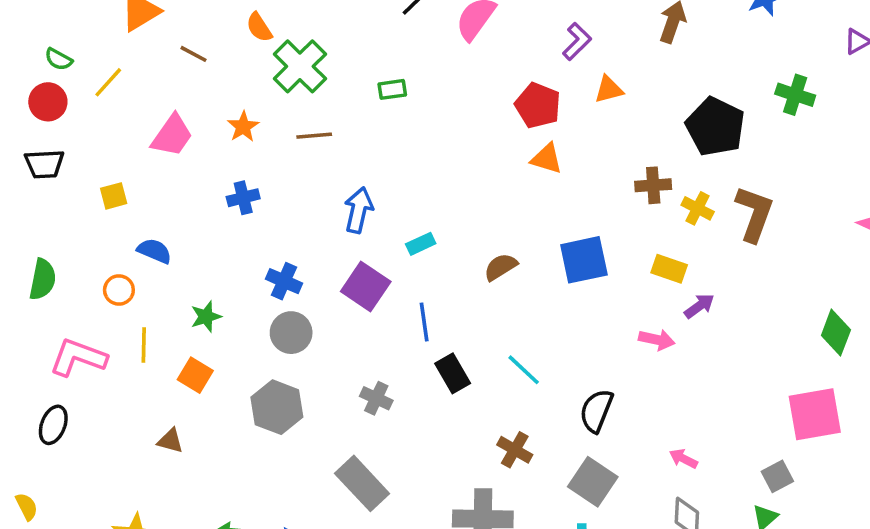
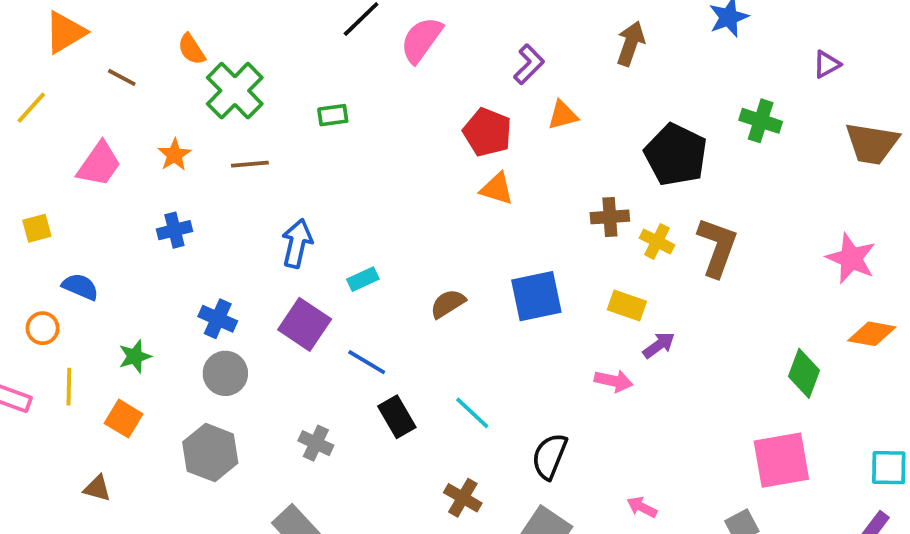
blue line: (424, 322) -> (367, 362), turned -51

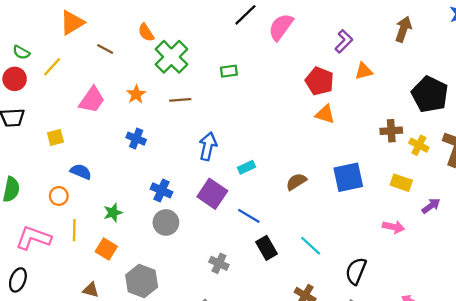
blue cross: (174, 230) -> (136, 139), turned 36
purple arrow: (659, 345) -> (431, 206), moved
gray hexagon: (210, 453) -> (142, 281), moved

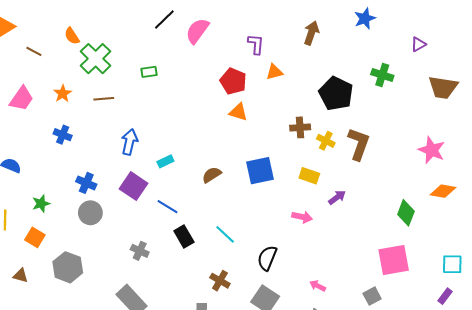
purple L-shape: (344, 41) -> (256, 44), turned -40

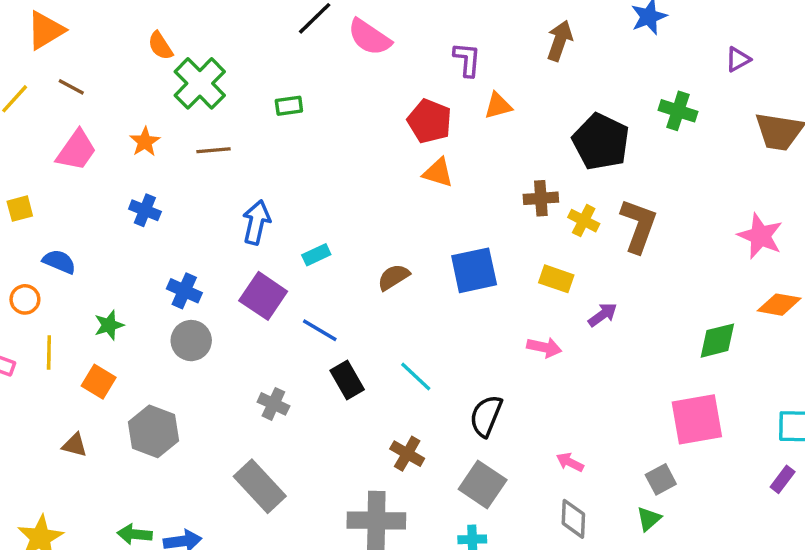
pink semicircle: (197, 31) -> (369, 37), turned -92
brown line: (34, 51) -> (71, 87), moved
green diamond: (406, 213) -> (717, 341), turned 55

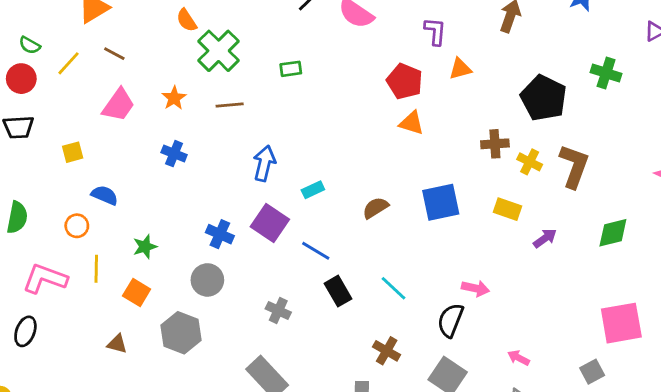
blue cross: (184, 291) -> (220, 234), moved
gray circle: (191, 341) -> (207, 280), moved
green diamond: (717, 341) -> (613, 233), moved
pink arrow: (544, 347) -> (475, 288), moved

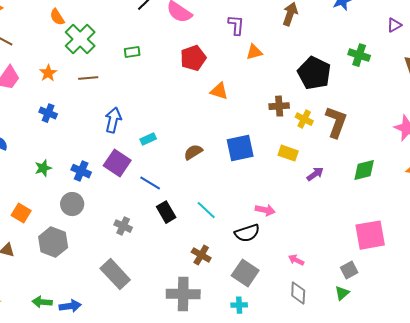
red pentagon: (405, 81) -> (193, 58), moved, turned 30
green star: (145, 247) -> (43, 168), moved
black semicircle: (450, 320) -> (247, 233), turned -130

